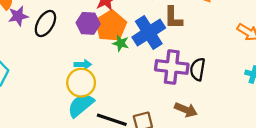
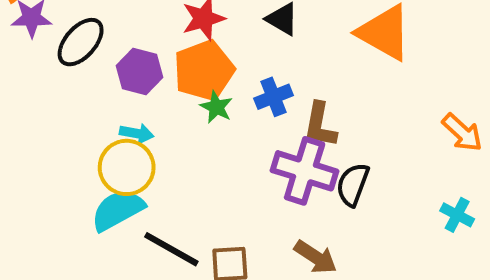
brown L-shape: (173, 18) -> (320, 125), moved
purple hexagon: (88, 23) -> (139, 71), moved
blue cross: (149, 32) -> (273, 97), size x0.6

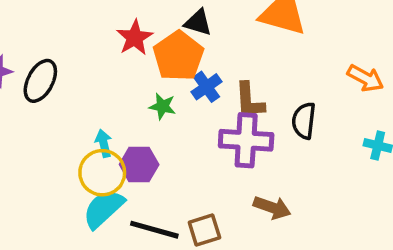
orange pentagon: (204, 70) -> (178, 56), moved
purple hexagon: (139, 71) -> (139, 164), moved
cyan arrow: (137, 133) -> (104, 143), turned -100
black semicircle: (353, 185) -> (304, 121), moved

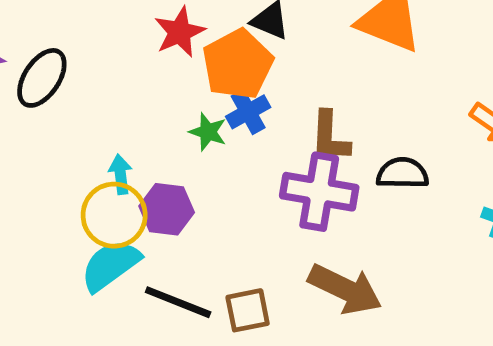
blue cross: (206, 87) -> (248, 112), moved
black semicircle: (304, 121) -> (402, 173), turned 78
brown arrow: (272, 207) -> (345, 289), size x1.4

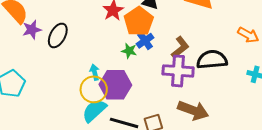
brown L-shape: (330, 136) -> (180, 47), turned -125
black semicircle: (402, 173) -> (212, 60), size x1.4
purple hexagon: (167, 209) -> (115, 85), size x1.4

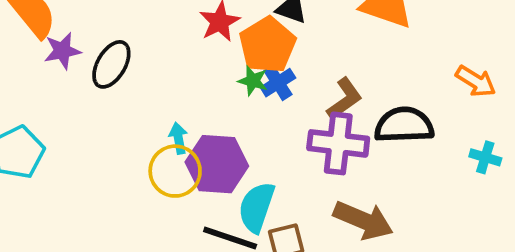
green star: (129, 51) -> (253, 81), moved
cyan semicircle: (94, 111) -> (257, 207), moved, turned -32

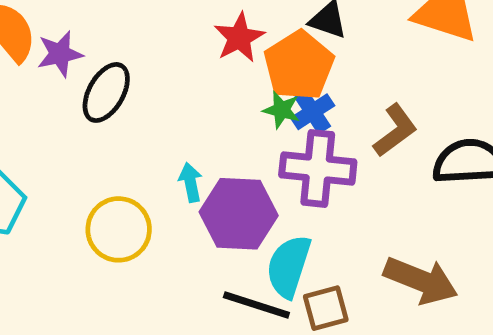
purple star: (62, 51) -> (60, 54), moved
purple cross: (338, 143) -> (318, 168), moved
yellow circle: (175, 171) -> (119, 229), moved

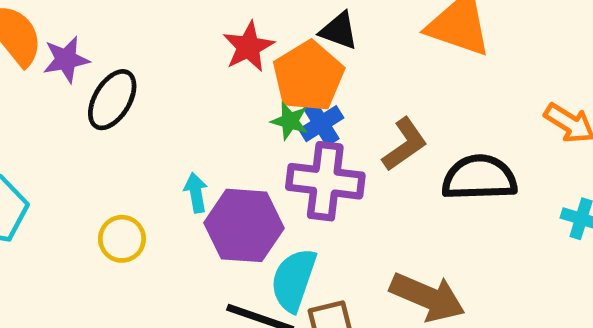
yellow circle: (119, 229) -> (122, 239), size x0.7

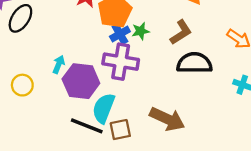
green star: (290, 121) -> (141, 31), moved, turned -30
brown L-shape: (405, 144) -> (181, 32), moved
cyan arrow: (196, 193) -> (59, 64), turned 30

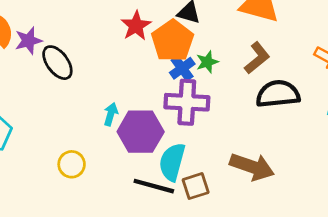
black ellipse: (20, 18) -> (57, 63), turned -64
yellow circle: (22, 85) -> (72, 164), moved

